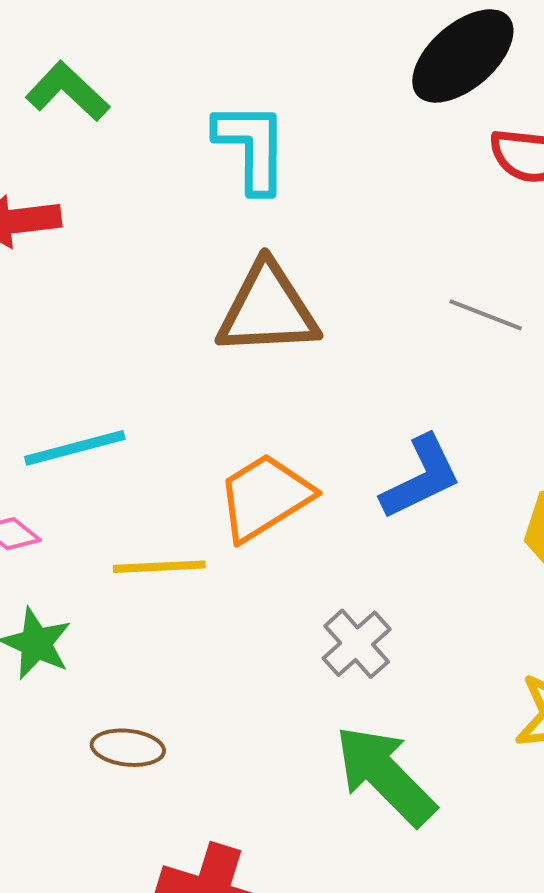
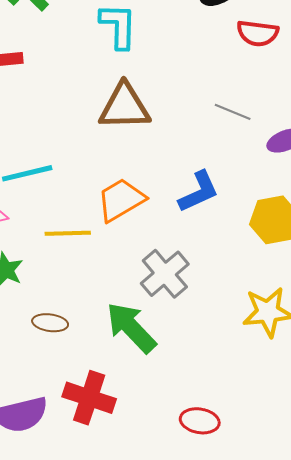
gray cross: (357, 644) -> (165, 274), size x1.4
green arrow: (385, 775) -> (131, 328), moved

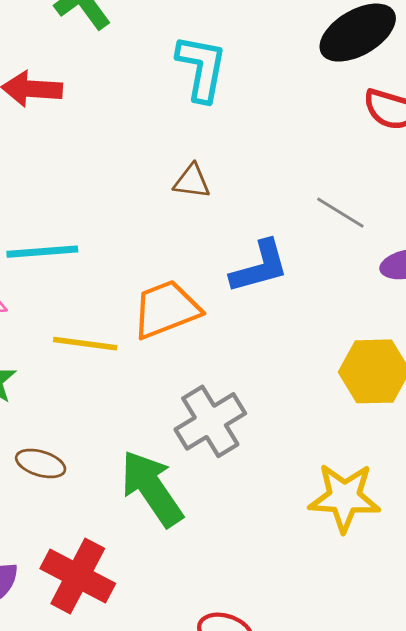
brown triangle: (124, 107) -> (192, 181), size x0.5
blue L-shape: (199, 192) -> (260, 267), moved

